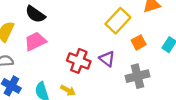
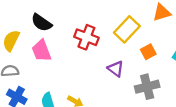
pink trapezoid: (35, 41) -> (41, 51), turned -85
red cross: (79, 61) -> (86, 37), moved

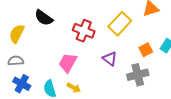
pink trapezoid: (41, 51) -> (68, 63), moved, turned 50
orange square: (148, 52) -> (146, 50), moved

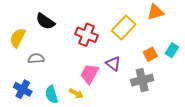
gray semicircle: (16, 61) -> (36, 58), moved
pink trapezoid: (68, 63) -> (90, 74), moved

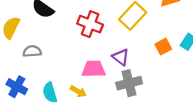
pink trapezoid: (90, 74) -> (94, 69), turned 60
gray cross: (142, 80) -> (129, 83), moved

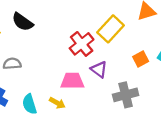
red cross: (90, 24) -> (82, 44), moved, turned 30
gray cross: (129, 83) -> (126, 95), moved

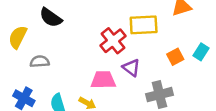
yellow rectangle: (111, 29) -> (144, 25), turned 44

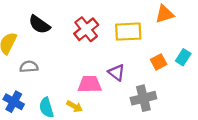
red cross: (113, 41) -> (86, 29), moved

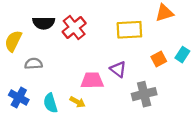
black semicircle: (39, 25) -> (44, 23), turned -35
red cross: (86, 29) -> (74, 27), moved

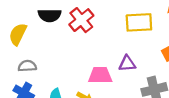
gray semicircle: (33, 64) -> (27, 66), moved
purple triangle: (118, 69) -> (127, 64), turned -42

